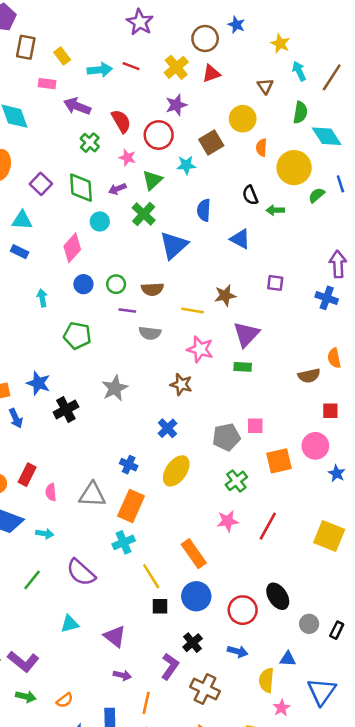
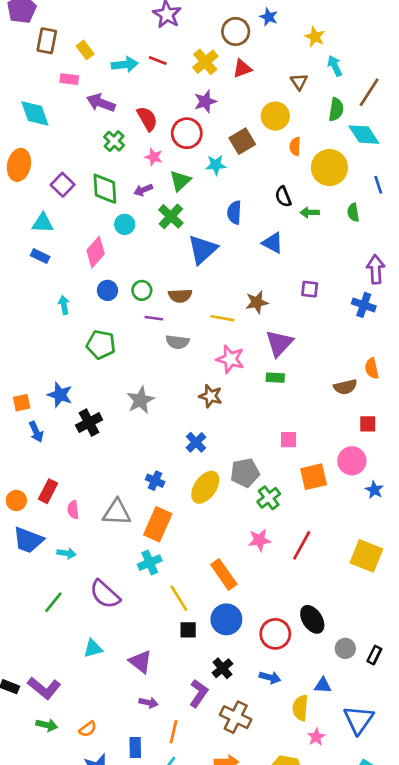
brown line: (332, 77) -> (369, 92), moved
green semicircle: (317, 195) -> (353, 212), moved, turned -60
gray pentagon: (226, 437) -> (245, 473), moved

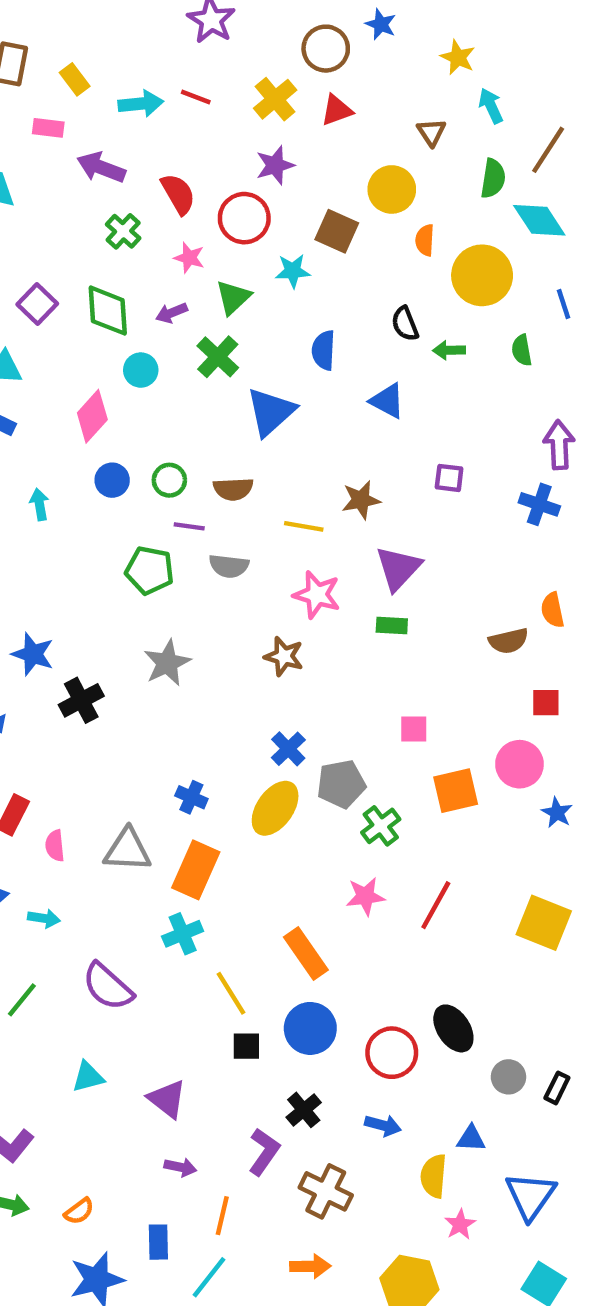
brown square: (242, 141) -> (337, 231), turned -35
green pentagon: (101, 345) -> (150, 570), moved
blue cross: (196, 442) -> (288, 749), moved

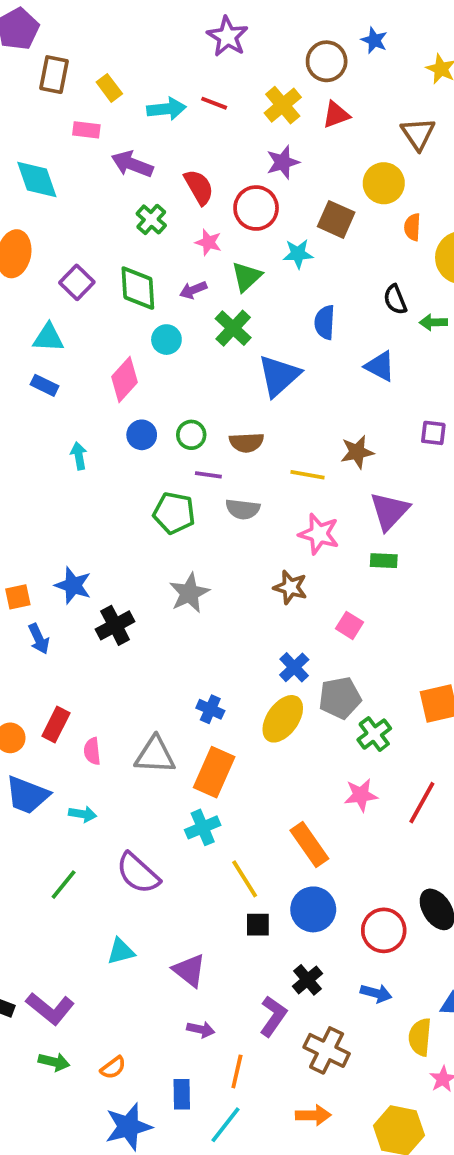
brown triangle: (431, 132) -> (418, 134), size x1.4
pink square: (414, 729) -> (349, 625), moved, turned 32

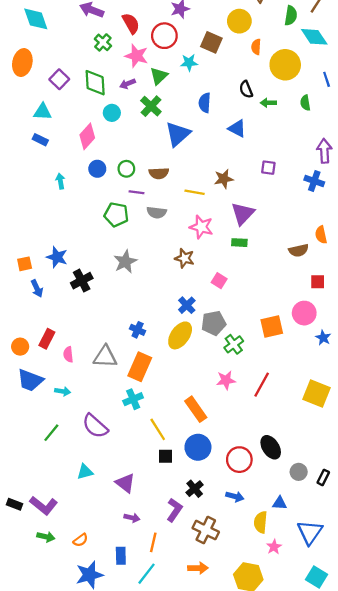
pink star: (208, 242) -> (136, 56), size x1.5

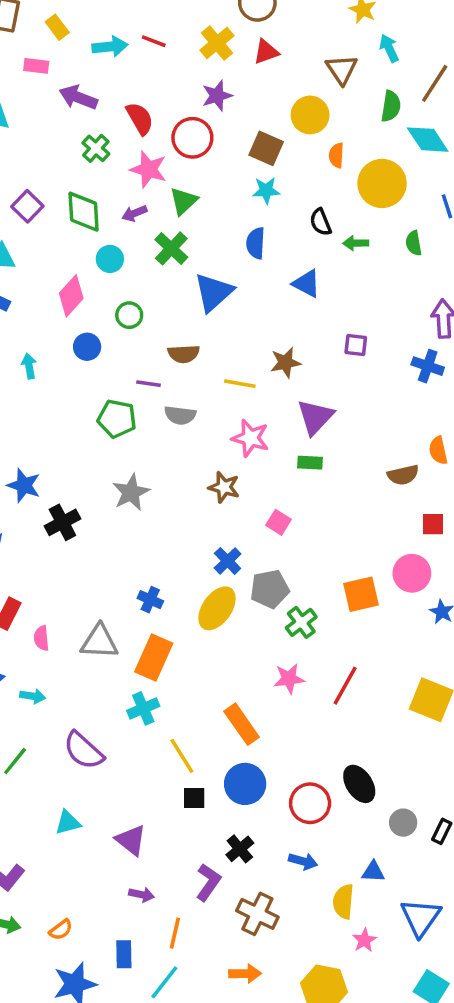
cyan star: (189, 63) -> (266, 190), moved
green circle: (126, 169) -> (129, 315), moved

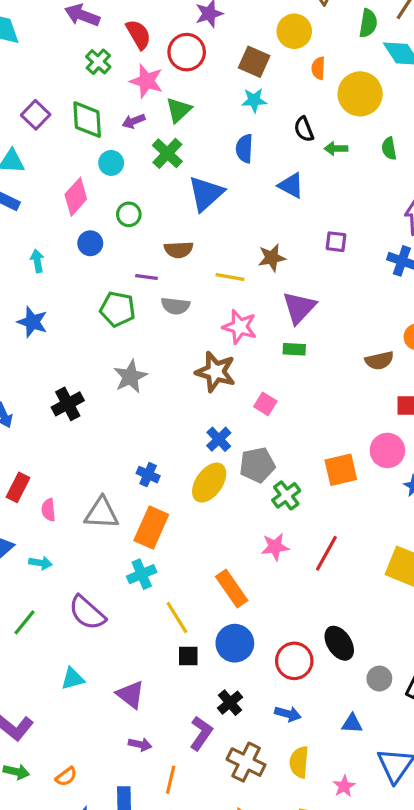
blue star: (24, 485) -> (32, 322), moved
brown star: (224, 487) -> (216, 372), size x1.4
yellow semicircle: (343, 902) -> (299, 762), moved

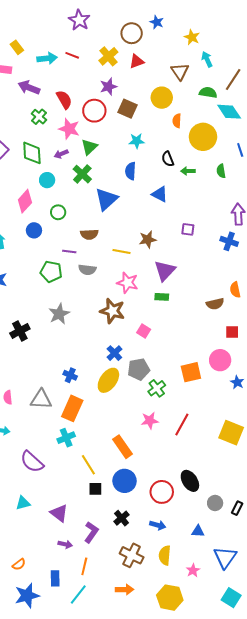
green semicircle: (368, 23) -> (208, 93), turned -90
brown square: (254, 62) -> (128, 109), moved
purple L-shape: (201, 733) -> (91, 532), moved

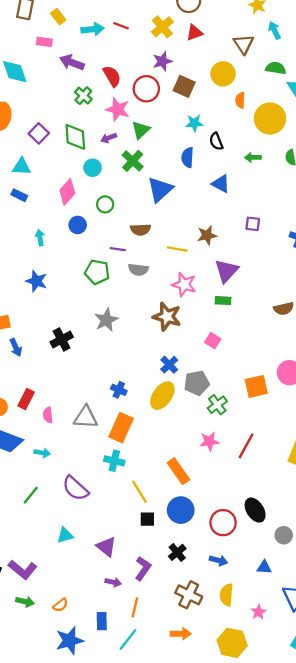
black semicircle: (168, 159) -> (216, 141), moved
pink square: (144, 331) -> (213, 341), moved
cyan cross: (66, 438) -> (114, 461), turned 36

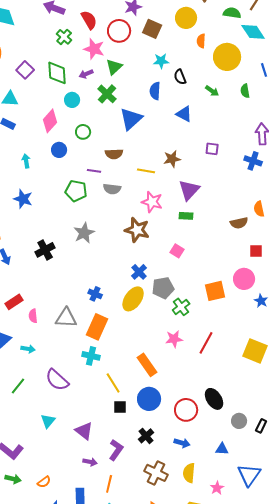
green arrow: (253, 157) -> (212, 91), turned -144
red rectangle: (26, 399) -> (14, 302), turned 30
cyan triangle: (65, 535) -> (48, 421), turned -35

